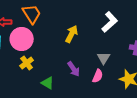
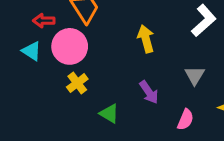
yellow arrow: (72, 34) -> (146, 39), turned -42
pink semicircle: (98, 76) -> (185, 120), moved

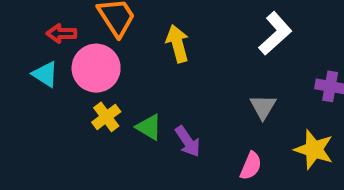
yellow arrow: (146, 39) -> (177, 44), moved
purple arrow: (149, 92) -> (188, 141), moved
green triangle: (109, 114) -> (149, 127), moved

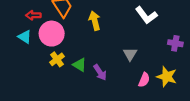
white L-shape: (275, 33) -> (146, 15), turned 95
gray triangle: (263, 107) -> (130, 54), moved
pink semicircle: (251, 166) -> (144, 80), moved

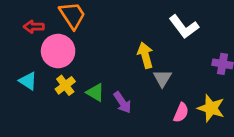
yellow arrow: (95, 21) -> (145, 55), moved
cyan triangle: (25, 37) -> (28, 81), moved

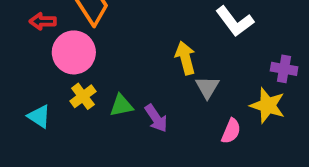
cyan triangle: (28, 81) -> (39, 116), moved
green triangle: (95, 92) -> (121, 105), turned -42
yellow star: (211, 108) -> (268, 105), moved

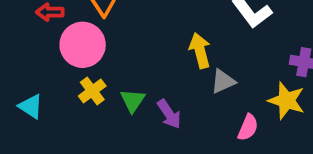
gray triangle: (207, 87) -> (223, 81), turned 35
green triangle: (121, 105) -> (133, 101), turned -45
cyan triangle: (39, 116) -> (31, 106), moved

